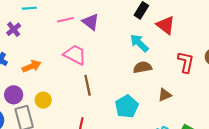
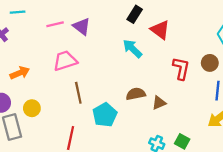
pink trapezoid: (75, 55) -> (65, 61), turned -45
brown semicircle: (142, 67) -> (136, 94), moved
cyan pentagon: (127, 106) -> (105, 115), moved

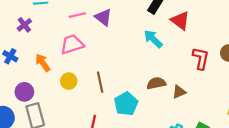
pink trapezoid: (65, 61) -> (72, 44), moved
orange arrow: (20, 73) -> (43, 63), turned -102
yellow circle: (32, 108) -> (69, 81), moved

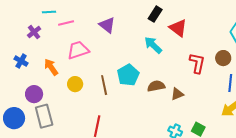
pink line: (77, 15) -> (66, 23), moved
cyan pentagon: (126, 104) -> (128, 75), moved

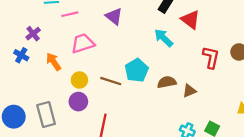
purple cross: (34, 32) -> (33, 34), moved
brown line: (104, 85) -> (111, 81), turned -60
purple circle: (34, 94) -> (78, 102), moved

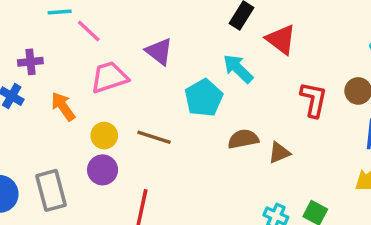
pink line: (70, 14) -> (89, 31), turned 56
purple triangle: (114, 16) -> (159, 51), moved
purple cross: (33, 34) -> (30, 62), turned 32
cyan pentagon: (137, 70) -> (204, 98), moved

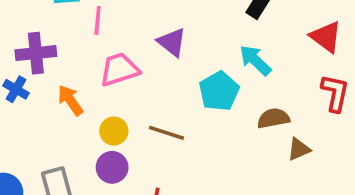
pink line: (89, 31) -> (98, 20), turned 52
red triangle: (281, 39) -> (326, 37), moved
purple cross: (30, 62) -> (36, 53), size x1.5
brown semicircle: (243, 139) -> (273, 118), moved

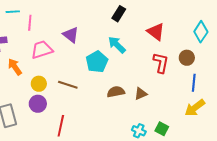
brown semicircle: (273, 118) -> (116, 92), moved

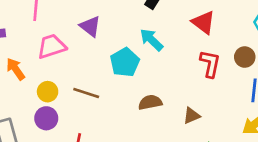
brown triangle: (141, 94) -> (191, 116), moved

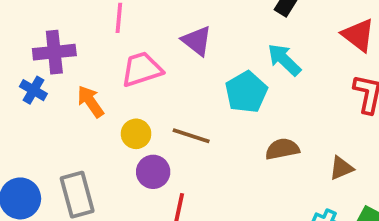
purple circle: (46, 118) -> (153, 172), moved

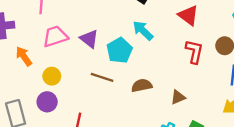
purple triangle: (197, 41) -> (89, 39), moved
brown line: (191, 136) -> (102, 77), moved
purple circle: (153, 172) -> (47, 102), moved

